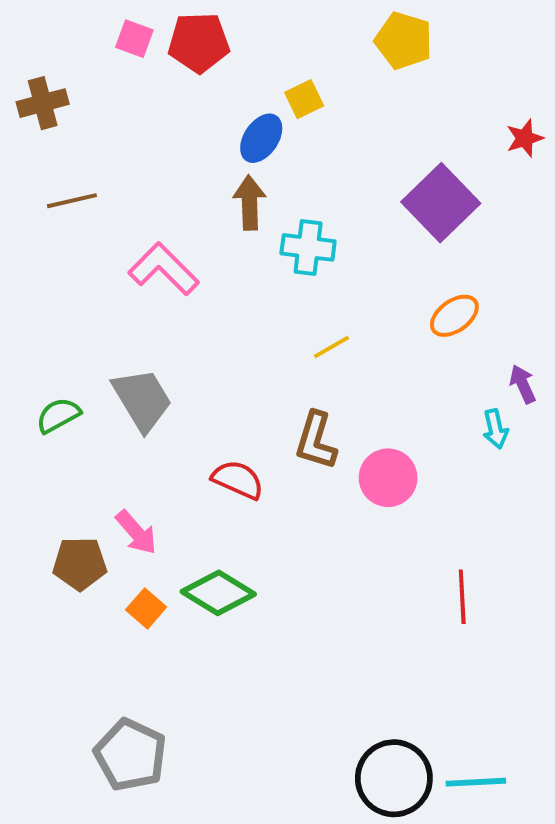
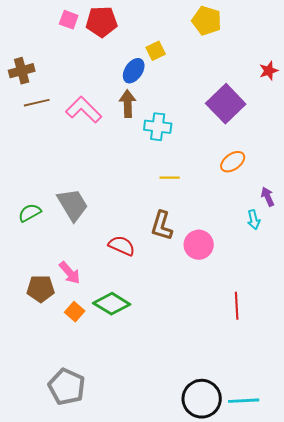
brown cross: (43, 103) -> (22, 71), moved
pink L-shape: (164, 269) -> (84, 110), moved
yellow line: (331, 347) -> (170, 178), turned 30

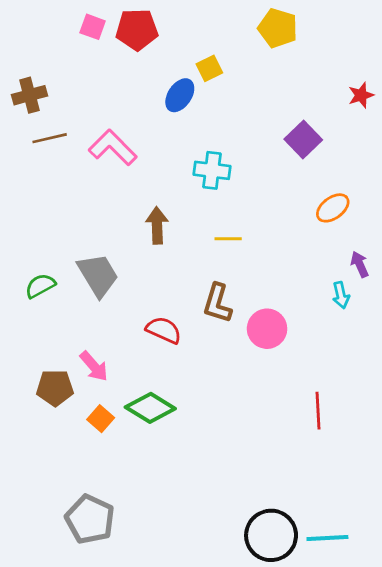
brown arrow: (128, 104) -> (157, 225), moved
purple square: (226, 104) -> (303, 140), size x0.7
orange ellipse: (233, 162) -> (333, 208), moved

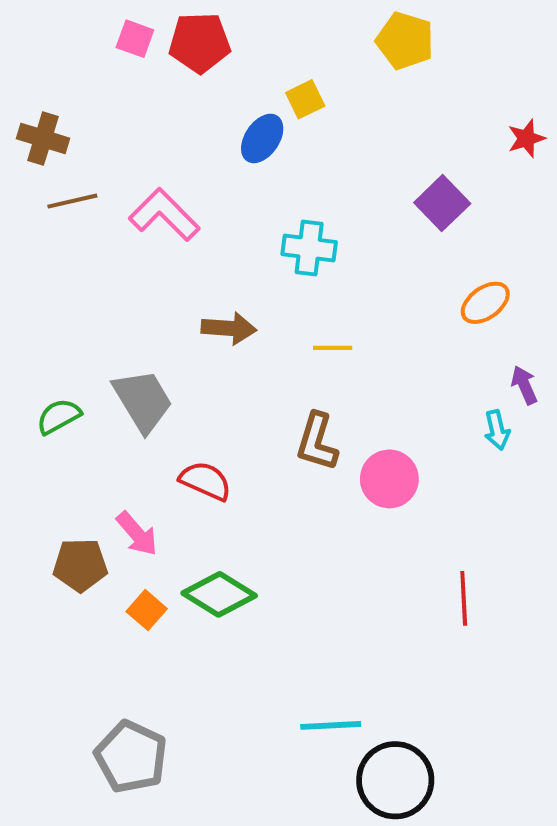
brown cross: (30, 95) -> (43, 138), turned 32
brown arrow: (157, 225) -> (229, 328), turned 96
red semicircle: (164, 330) -> (205, 481), moved
cyan line: (327, 538) -> (331, 725), moved

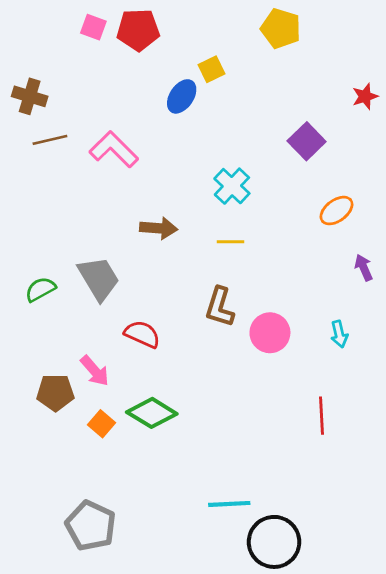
cyan cross: (309, 248) -> (232, 186), moved, turned 36
cyan arrow: (497, 430) -> (339, 334), moved

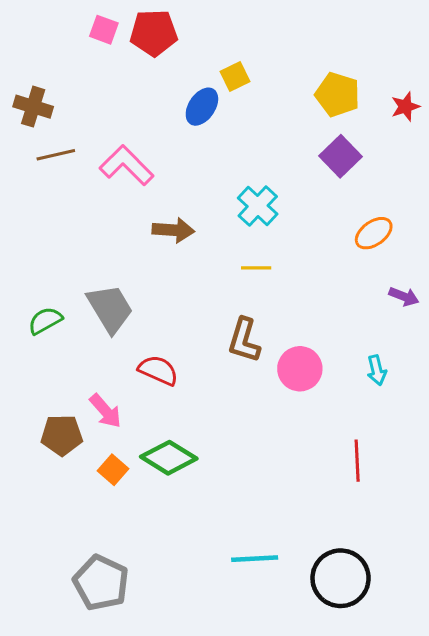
yellow pentagon: (281, 29) -> (338, 95), moved
brown arrow: (159, 228) -> (173, 230), moved
purple arrow: (364, 268) -> (404, 296), turned 135
black circle: (274, 542) -> (341, 578), moved

